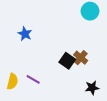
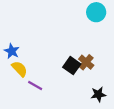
blue star: (25, 34) -> (12, 51), moved
yellow semicircle: (12, 81) -> (20, 69), moved, turned -56

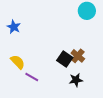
blue star: (12, 51) -> (14, 27), moved
black star: (98, 94) -> (76, 80), moved

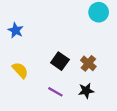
black square: (65, 59) -> (60, 61), moved
purple line: (32, 77) -> (55, 92), moved

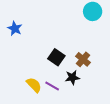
yellow semicircle: (20, 70) -> (34, 85), moved
black star: (86, 91) -> (72, 77), moved

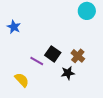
yellow semicircle: (34, 85) -> (22, 80), moved
purple line: (52, 86) -> (37, 61), moved

